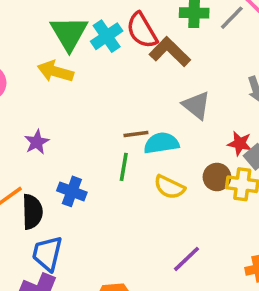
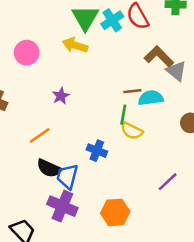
brown L-shape: (170, 52) -> (159, 56), moved
yellow semicircle: (170, 187) -> (132, 131), moved
blue cross: (72, 191) -> (97, 151), moved
black semicircle: (32, 212) -> (49, 168), moved, turned 115

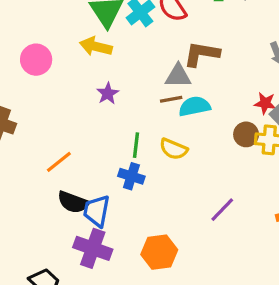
brown L-shape: (159, 56) -> (202, 54), turned -32
gray triangle: (176, 71) -> (178, 76), moved, turned -35
purple star: (61, 96) -> (108, 94), moved
green line: (123, 115) -> (136, 145), moved

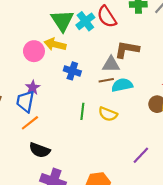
pink circle: (36, 60) -> (34, 51), moved
purple star: (108, 94) -> (33, 87), moved
blue cross: (131, 176) -> (72, 71), moved
blue trapezoid: (97, 211) -> (25, 101), moved

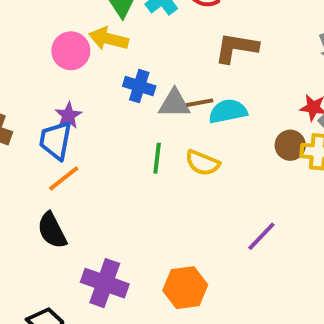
gray triangle: (111, 64) -> (174, 104), moved
black semicircle: (40, 150) -> (52, 230), moved, turned 42

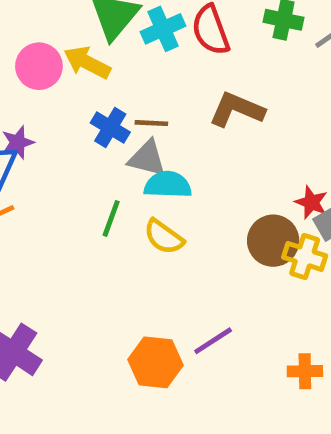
brown line: (200, 103) -> (151, 123), moved
cyan semicircle: (228, 111) -> (168, 185), moved
brown circle: (290, 145) -> (273, 241), size x1.4
orange hexagon: (185, 288) -> (155, 362), moved

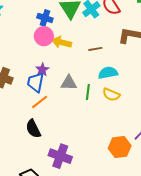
yellow arrow: (87, 63) -> (62, 42), moved
blue cross: (110, 128) -> (45, 18), moved
gray triangle: (147, 158) -> (69, 83), moved

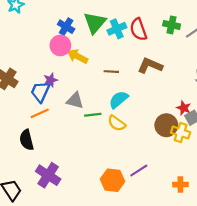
cyan semicircle: (108, 73) -> (119, 100), turned -42
green line: (88, 92) -> (93, 115), turned 63

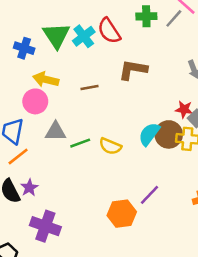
pink circle: (60, 45) -> (35, 101), moved
purple star: (51, 80) -> (29, 188), moved
cyan semicircle: (119, 100) -> (149, 134), moved

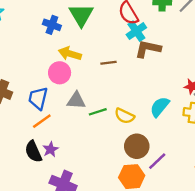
cyan cross: (84, 36) -> (136, 31), moved
brown circle: (169, 134) -> (137, 146), moved

